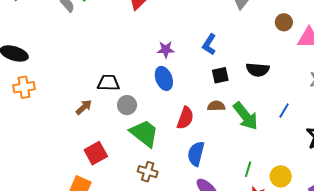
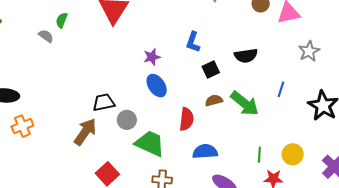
brown arrow: (84, 107) -> (85, 132), size x1.6
blue semicircle: (196, 154) -> (205, 152), turned 85

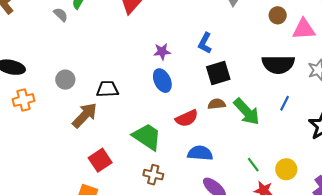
black semicircle: (246, 56) -> (278, 64), moved, size x1.4
black square: (211, 70) -> (218, 73), size x1.4
red semicircle: (186, 119) -> (187, 118), turned 50
gray circle: (127, 120) -> (65, 80), moved
green line: (259, 155) -> (253, 165), turned -49

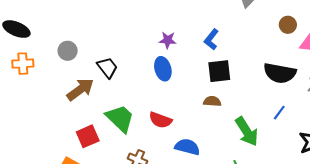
black trapezoid: (107, 89) -> (107, 68), turned 45
green arrow: (247, 112) -> (247, 131), moved
red semicircle: (187, 118) -> (160, 120), moved, turned 35
green trapezoid: (147, 137) -> (120, 118), moved

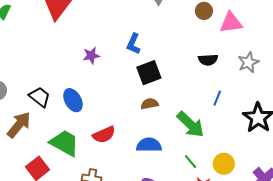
blue ellipse: (163, 69) -> (73, 100), moved
black semicircle: (280, 73) -> (208, 60), size x0.6
red semicircle: (160, 120) -> (104, 135), turned -30
blue semicircle: (187, 147) -> (149, 145), moved

